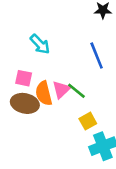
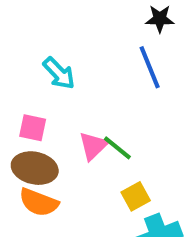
blue line: (97, 56) -> (150, 67), moved
orange semicircle: (44, 93) -> (39, 202), moved, turned -55

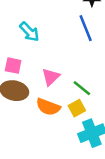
green line: (117, 148) -> (82, 88), moved
orange semicircle: (39, 202) -> (48, 107), moved

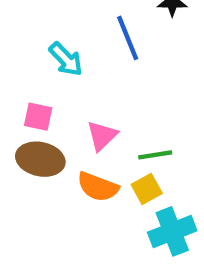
blue line: (86, 28) -> (128, 38), moved
green line: (82, 88) -> (155, 155), turned -48

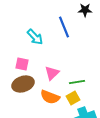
brown ellipse: (40, 159) -> (23, 84), turned -30

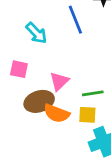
brown ellipse: (23, 84) -> (39, 101), moved
yellow square: (73, 98) -> (87, 115), turned 32

